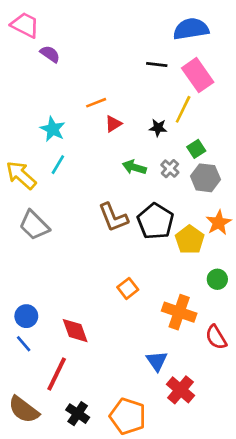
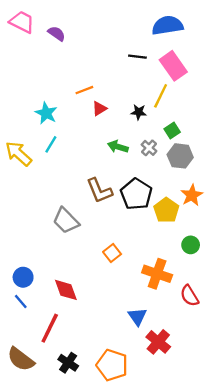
purple semicircle: (50, 54) -> (57, 34), moved
gray trapezoid: (34, 225) -> (66, 221), moved

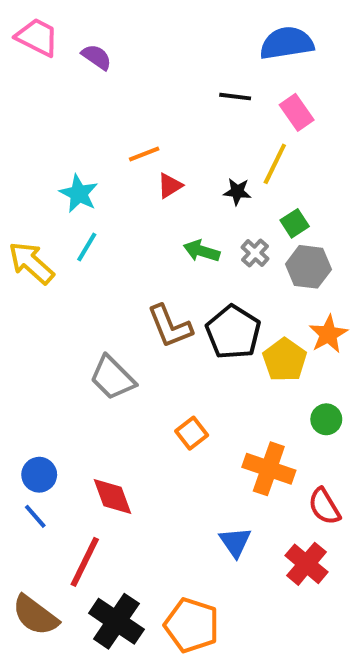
pink rectangle: (173, 66) -> (297, 112), size x0.7
red cross: (158, 342) -> (306, 564), moved
black cross: (68, 363) -> (116, 621), size x1.5

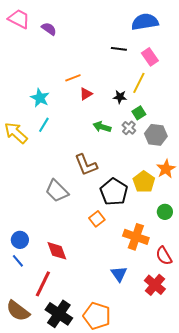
green square: (295, 223) -> (139, 113), moved
black pentagon: (233, 332) -> (114, 192), moved

